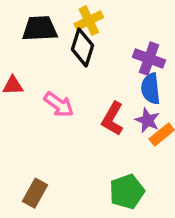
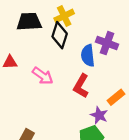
blue semicircle: (151, 89) -> (88, 55), moved
purple star: (147, 120) -> (99, 115), moved

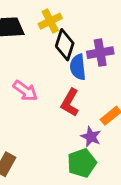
black diamond: (60, 35) -> (65, 45), moved
purple cross: (107, 43) -> (100, 53), turned -30

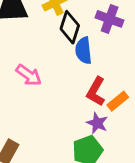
purple cross: (100, 53) -> (110, 19), moved, turned 30
red L-shape: (70, 103) -> (96, 92), moved

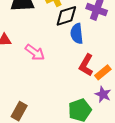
black diamond: (70, 27) -> (66, 16), turned 55
purple star: (97, 123) -> (103, 94), moved

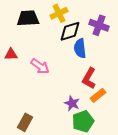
orange rectangle: (103, 72) -> (98, 95), moved
purple star: (103, 94) -> (72, 103), moved

